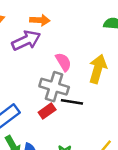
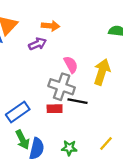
purple arrow: (26, 40) -> (37, 44), size x0.7
red rectangle: (47, 111) -> (55, 109), turned 32

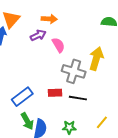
pink semicircle: (71, 65) -> (58, 45), moved
gray cross: (62, 87) -> (74, 71), moved
black line: (77, 101) -> (78, 98), moved

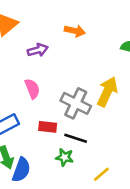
orange arrow: (49, 19) -> (75, 31), moved
pink semicircle: (58, 45) -> (32, 89), moved
green star: (69, 127) -> (65, 157), moved

